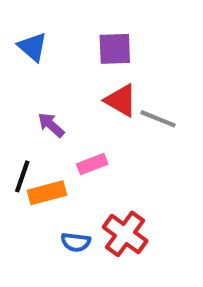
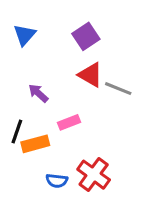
blue triangle: (33, 47) -> (24, 35), turned 30
purple square: (115, 49) -> (86, 36), turned -32

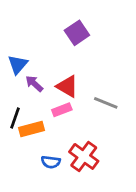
blue triangle: (24, 35) -> (18, 64), moved
red triangle: (91, 75) -> (67, 86), moved
gray line: (118, 89) -> (106, 103), moved

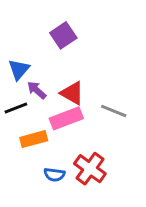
purple square: (77, 33) -> (63, 35), moved
pink rectangle: (62, 110) -> (66, 118), size x1.5
black line: (15, 118) -> (16, 108), moved, turned 50

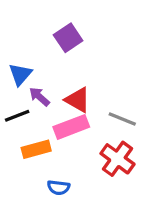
red cross: (90, 169) -> (117, 159), moved

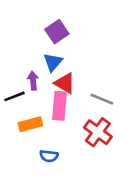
blue triangle: (20, 74) -> (53, 62), moved
purple arrow: (39, 97) -> (33, 81), turned 42
pink rectangle: (71, 127) -> (59, 106), turned -64

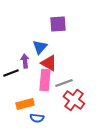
purple square: (57, 32) -> (58, 24), moved, turned 30
gray line: (102, 99) -> (64, 83), moved, turned -42
orange rectangle: (30, 124) -> (25, 104), moved

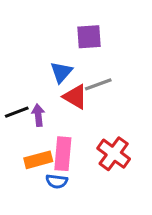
purple arrow: (25, 61) -> (38, 115), moved
pink rectangle: (45, 80) -> (63, 154), moved
gray line: (64, 83) -> (98, 84), moved

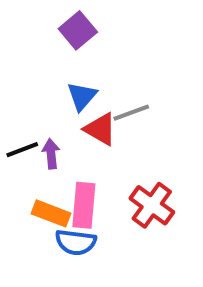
purple square: (89, 37) -> (78, 30), moved, turned -36
orange rectangle: (38, 160) -> (51, 213), turned 36
blue semicircle: (57, 181) -> (76, 242), size x1.4

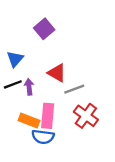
purple square: (78, 30) -> (44, 29), moved
blue triangle: (82, 96) -> (15, 59), moved
gray line: (131, 113) -> (74, 89), moved

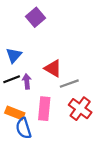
purple square: (44, 29) -> (36, 17), moved
orange rectangle: (29, 120) -> (15, 113), moved
blue semicircle: (43, 137) -> (24, 128), moved, turned 66

